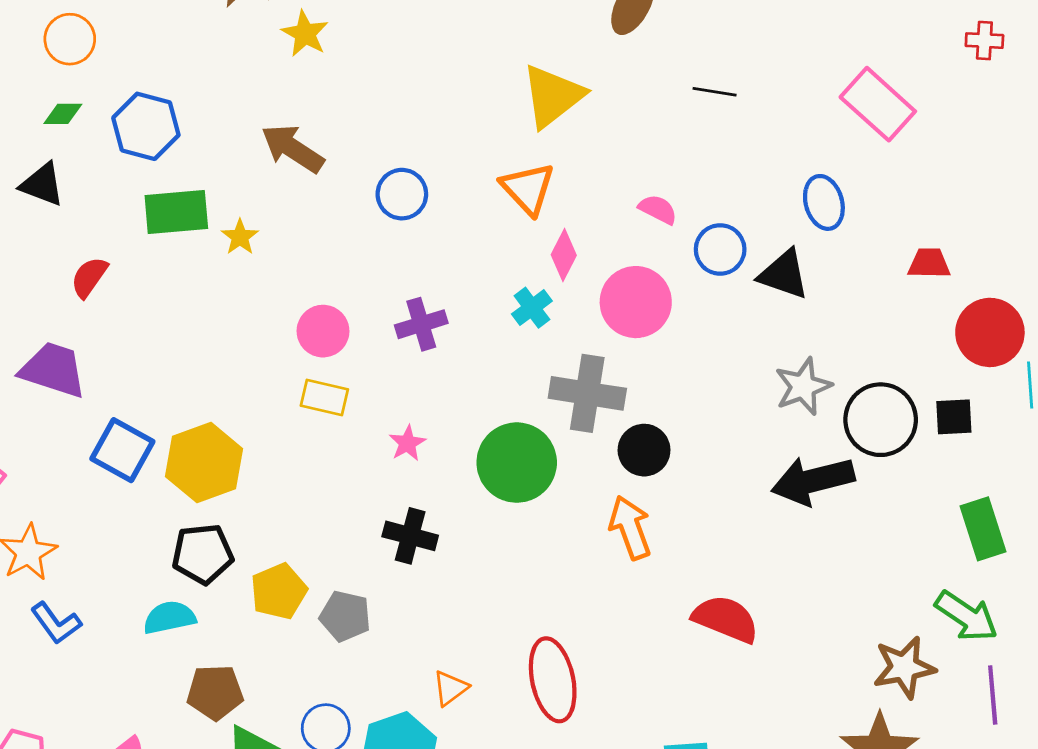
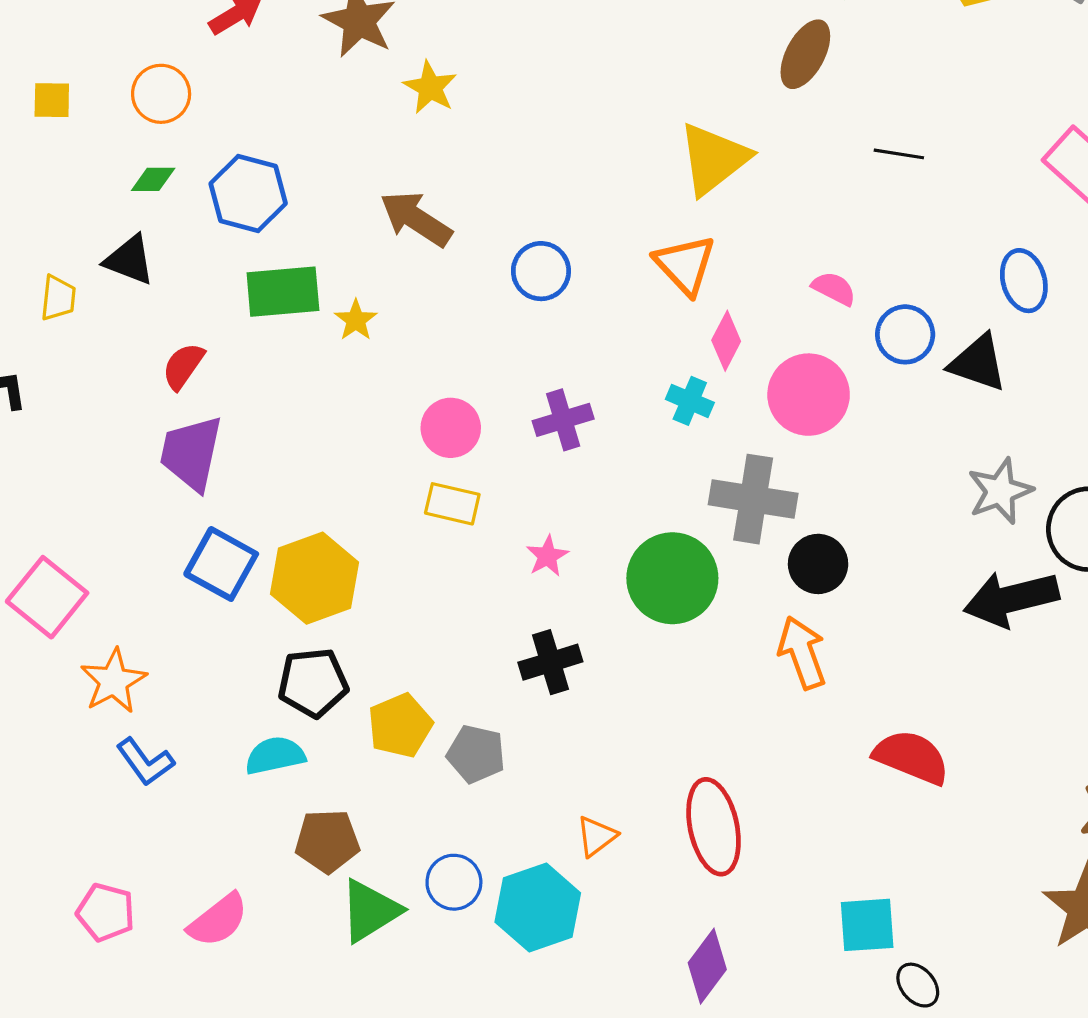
cyan cross: (532, 308) -> (690, 401), turned -30
purple trapezoid: (53, 370) -> (191, 453), moved, turned -96
black cross: (410, 536) -> (550, 662), turned -32

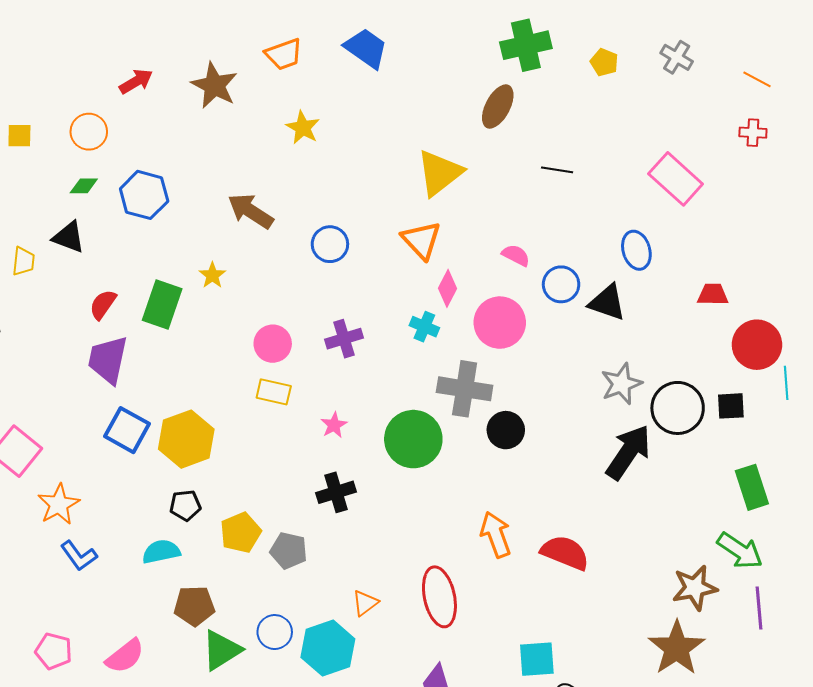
yellow star: (430, 87) -> (303, 128), moved
green rectangle: (283, 292) -> (162, 304), moved, turned -66
black arrow: (1011, 599) -> (628, 452), turned 138
orange arrow: (802, 653) -> (496, 535), moved
black pentagon: (313, 683) -> (185, 505), size x0.7

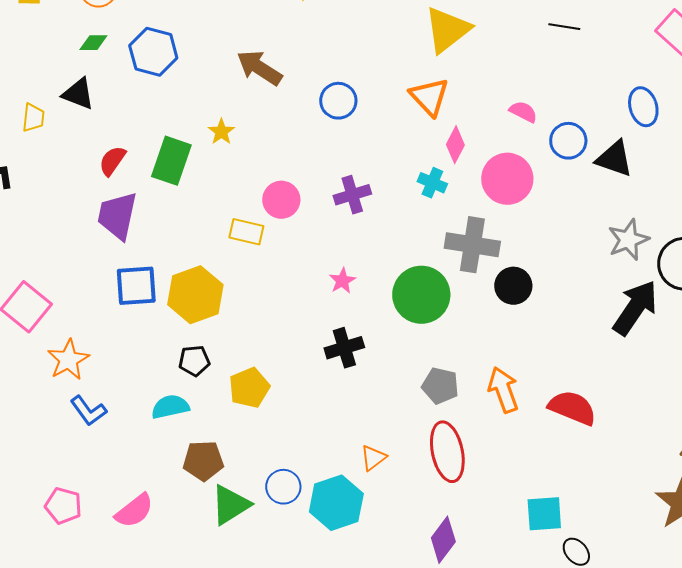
yellow rectangle: (274, 392) -> (246, 232), moved
blue square: (127, 430) -> (136, 286), turned -33
gray pentagon: (289, 551) -> (440, 386), moved

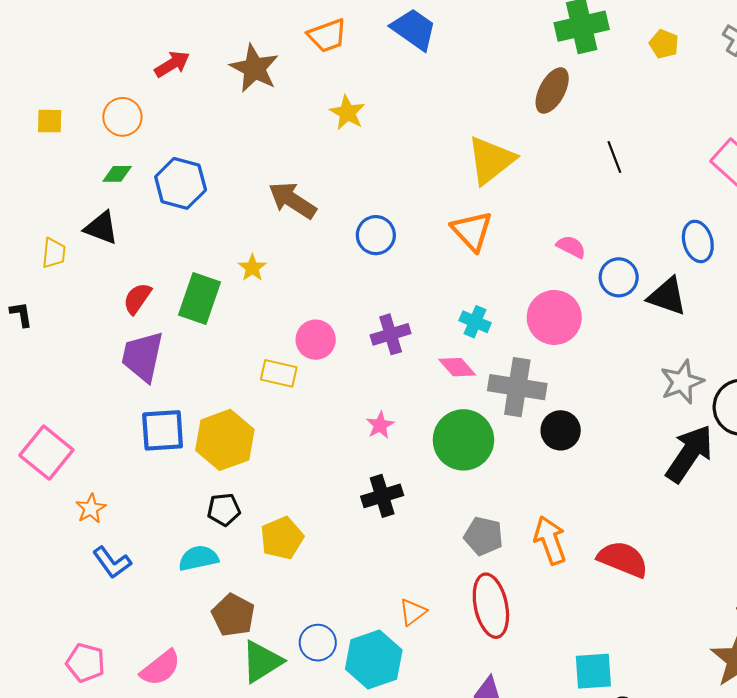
black line: (564, 27) -> (614, 157), turned 60
pink diamond: (455, 145) -> (457, 367), moved, turned -69
orange star: (68, 360) -> (91, 509), size x0.7
brown pentagon: (203, 461) -> (233, 615), turned 30

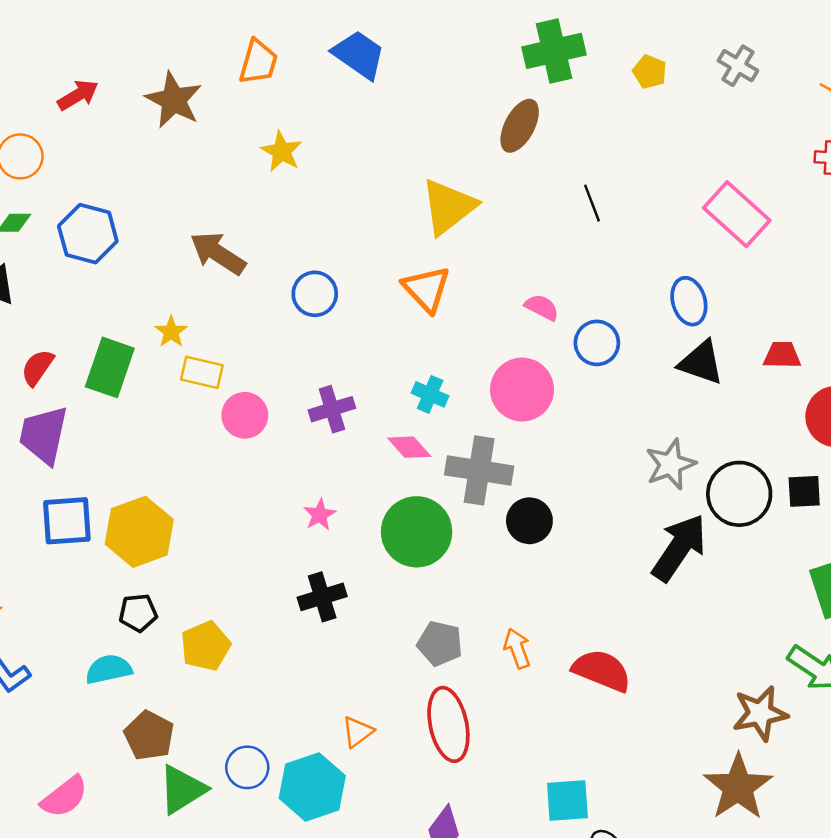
orange trapezoid: (327, 36) -> (258, 62), turned -54
black triangle: (667, 296) -> (701, 363), moved
yellow rectangle: (279, 373) -> (202, 372), moved
orange arrow: (550, 540) -> (517, 648), size x0.7

